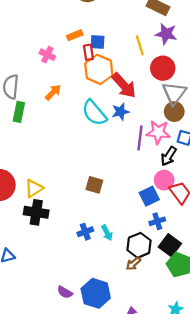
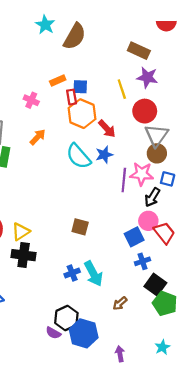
red arrow: (124, 85) -> (107, 129), size x0.7
cyan arrow: (107, 233) -> (93, 274), size x1.6
black hexagon: (139, 245) -> (66, 318), moved

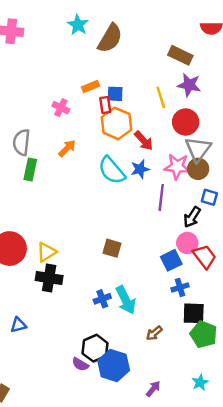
pink star: (142, 174) -> (177, 166), moved
black square: (155, 285) -> (194, 313), turned -35
purple arrow: (120, 354) -> (153, 389), turned 48

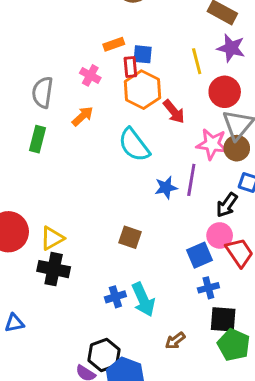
pink cross: (61, 108) -> (90, 75), moved
gray semicircle: (21, 142) -> (43, 92), moved
blue star: (140, 169) -> (166, 188), moved

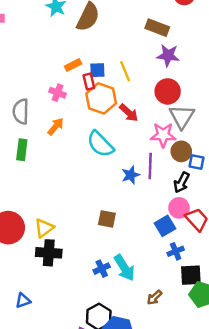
yellow line: (197, 61) -> (125, 71), moved
brown circle: (237, 148) -> (181, 151), moved

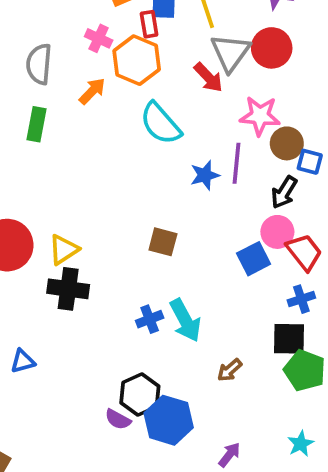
orange hexagon: (101, 98) -> (137, 60), moved
gray triangle: (182, 117) -> (230, 53), moved
blue cross: (176, 251) -> (301, 299), moved

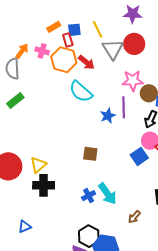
red arrow: (208, 77) -> (86, 62), moved
orange arrow: (92, 91) -> (22, 51), moved
green rectangle: (37, 124) -> (15, 101), turned 48

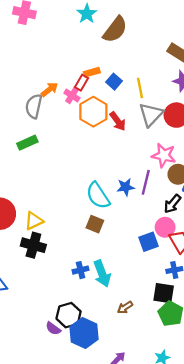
blue square: (74, 30) -> (114, 82), turned 32
red rectangle: (68, 40) -> (81, 83), moved, turned 32
cyan semicircle: (81, 92) -> (98, 196), moved

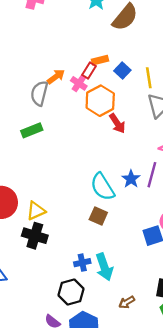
red arrow: (118, 121) -> (117, 123), moved
blue star: (126, 187) -> (131, 179), turned -30
black hexagon: (69, 315) -> (71, 292), moved

